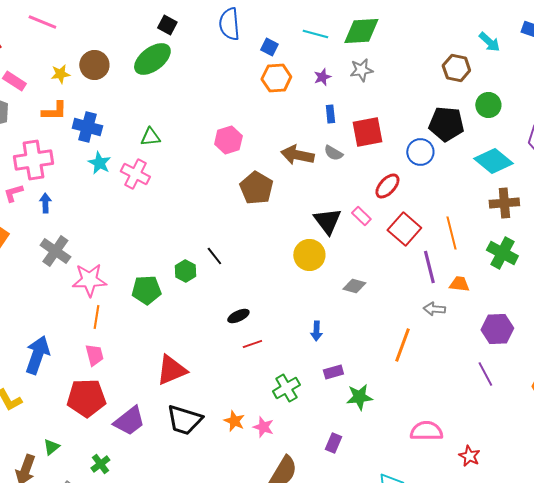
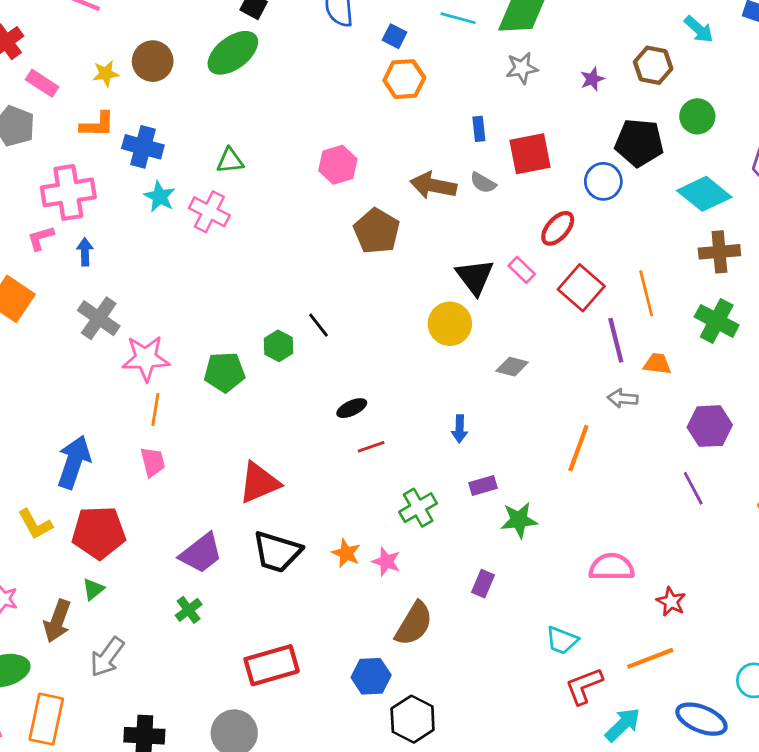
purple star: (322, 77) -> (592, 79), moved
red pentagon: (86, 398) -> (99, 532), moved
green cross: (100, 464) -> (189, 610), moved

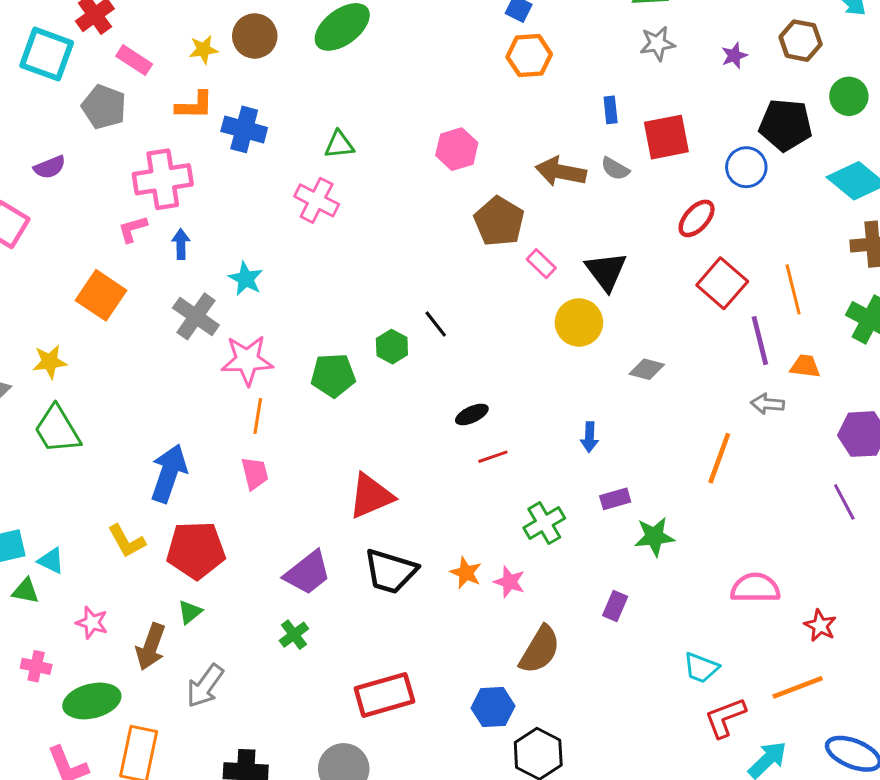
cyan star: (160, 197) -> (246, 279), moved
pink rectangle: (522, 270) -> (541, 264), moved

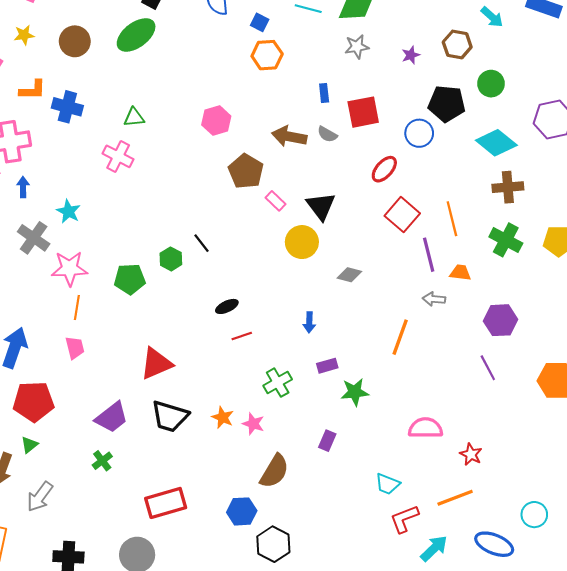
yellow star: (203, 50) -> (24, 35), moved

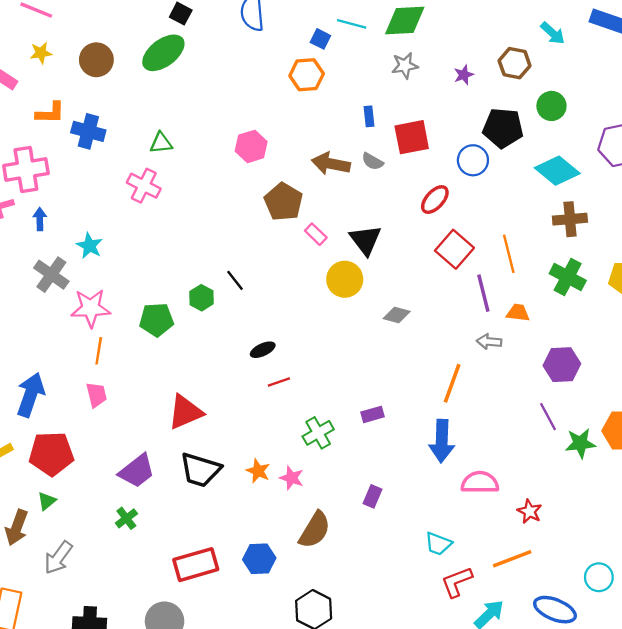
blue square: (260, 22) -> (320, 39), moved
blue arrow: (309, 322) -> (442, 441), moved, size x1.8
green star: (355, 392) -> (580, 443), moved
blue hexagon: (242, 511) -> (259, 559), moved

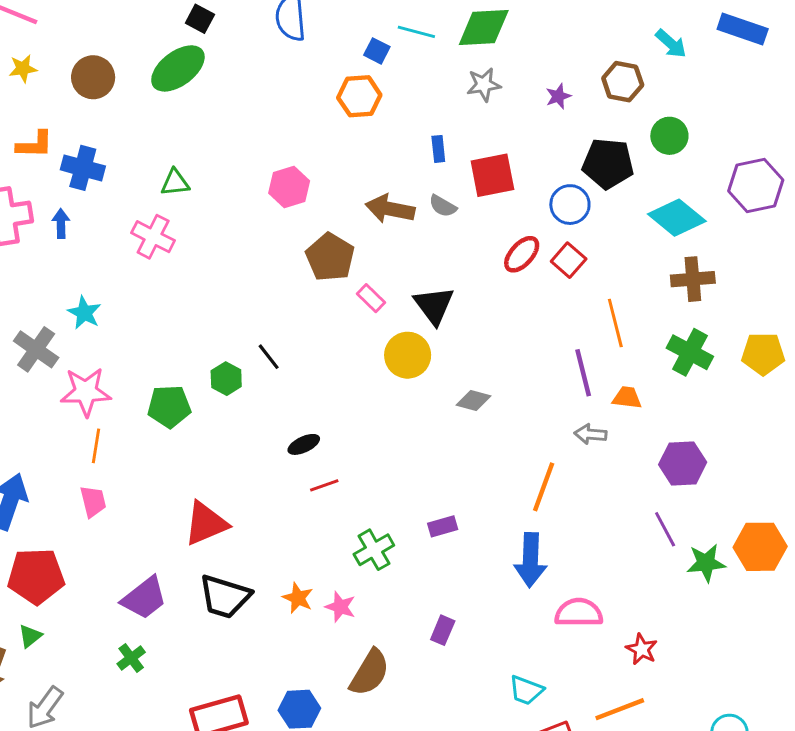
blue arrow: (40, 219) -> (61, 224), moved
red square: (454, 249) -> (569, 260), moved, size x0.7

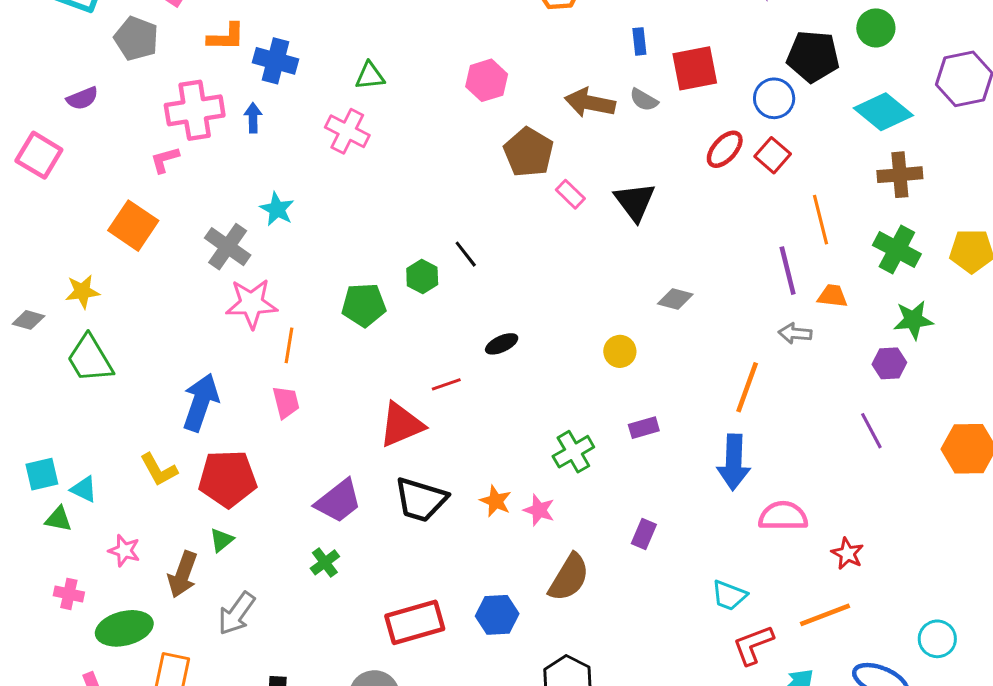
yellow circle: (408, 355) -> (620, 351), moved, size x0.7
pink star: (86, 392) -> (252, 303), moved
purple hexagon: (683, 463) -> (889, 363), size x0.7
red line: (324, 485) -> (446, 384), moved
green star: (706, 563) -> (913, 320), moved

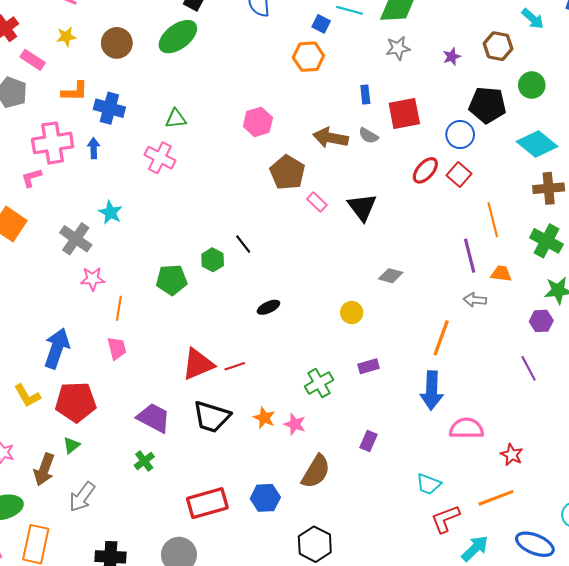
pink star: (252, 303) -> (93, 279), size x0.7
red line: (446, 384) -> (235, 366), moved
purple trapezoid: (338, 501) -> (154, 418), turned -114

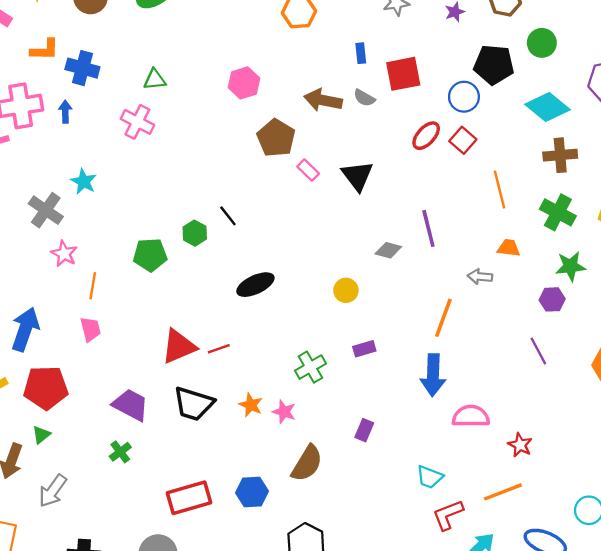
purple line: (470, 256) -> (428, 228), moved
pink star: (93, 279) -> (64, 254), turned 30
black ellipse: (268, 307) -> (255, 285), size x1.5

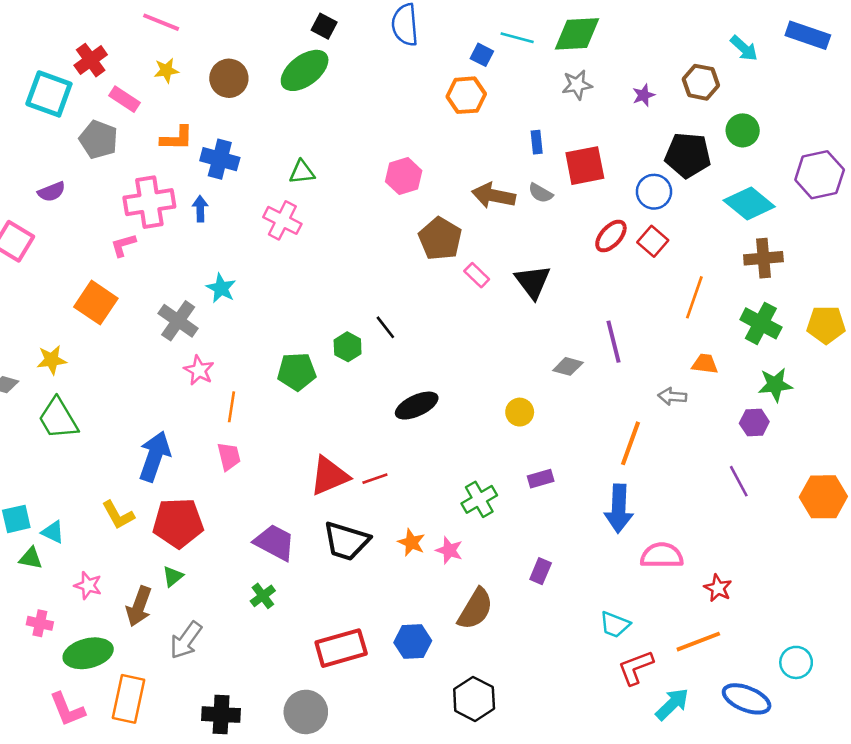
orange line: (499, 190) -> (694, 297), turned 33

